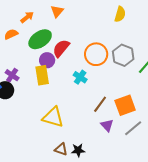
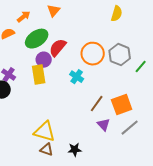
yellow triangle: (53, 117) -> (45, 132), moved
brown triangle: (61, 149) -> (47, 150), moved

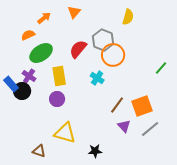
yellow semicircle: (117, 14) -> (128, 17), moved
green ellipse: (37, 39) -> (41, 53), moved
gray hexagon: (120, 55) -> (103, 40), moved
purple circle: (44, 60) -> (57, 99), moved
brown triangle: (47, 150) -> (39, 151), moved

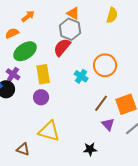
orange triangle: (74, 12) -> (73, 13), moved, turned -40
gray hexagon: (103, 40) -> (70, 29), moved
orange circle: (113, 55) -> (105, 65), moved
black star: (95, 151) -> (90, 149), moved

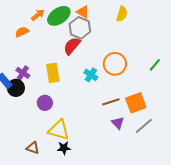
green ellipse: (25, 51) -> (59, 16), moved
purple circle: (41, 97) -> (45, 103), moved
brown line: (101, 103) -> (111, 102), turned 36
black star: (90, 149) -> (64, 148), moved

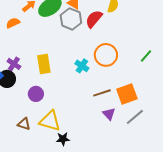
red semicircle: (72, 46) -> (94, 19), moved
brown triangle: (33, 148) -> (24, 124), moved
black star: (64, 148) -> (63, 139), moved

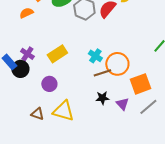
orange circle: (106, 55) -> (117, 64), moved
yellow rectangle: (44, 64) -> (57, 54), turned 66
brown line: (102, 93) -> (102, 73), moved
black star: (63, 139) -> (102, 98), moved

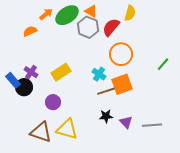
orange circle: (117, 64) -> (121, 54), moved
orange square: (140, 84) -> (122, 84), moved
gray line: (148, 107) -> (152, 125), turned 36
brown triangle: (37, 114) -> (41, 132), size x1.6

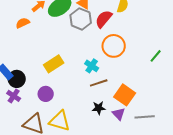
purple cross: (31, 72) -> (14, 96), moved
orange square: (122, 84) -> (125, 95), moved, turned -35

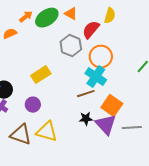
gray hexagon: (81, 19) -> (71, 46), moved
cyan cross: (92, 66) -> (96, 77), moved, size x1.5
purple triangle: (119, 114) -> (106, 125), size x1.6

